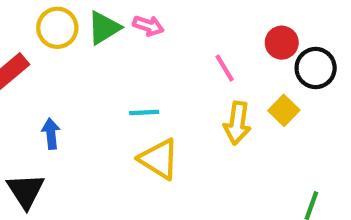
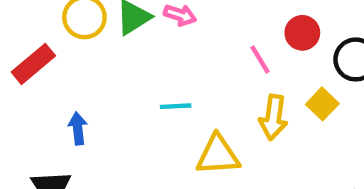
red circle: (282, 43) -> (302, 33), moved
yellow triangle: (159, 159) -> (218, 155), moved, turned -36

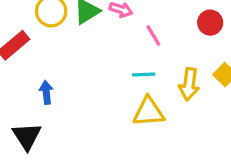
pink line: (260, 59) -> (153, 36), moved
cyan line: (176, 106) -> (144, 75), moved

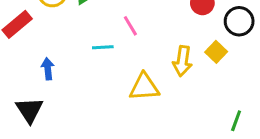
pink line: (153, 36) -> (130, 26), moved
cyan line: (144, 75) -> (103, 47), moved

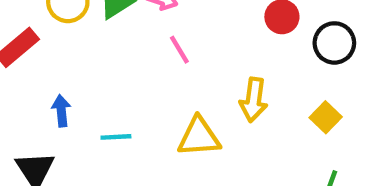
cyan line: (103, 47) -> (116, 137), moved
yellow square: (216, 52) -> (326, 117), moved

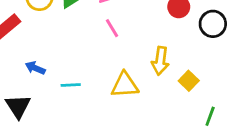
blue arrow: (61, 111) -> (35, 68), turned -60
yellow square: (326, 117) -> (189, 81), moved

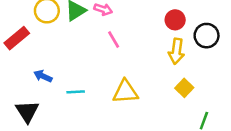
yellow arrow: (160, 61) -> (176, 51), moved

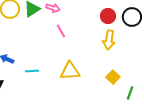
black circle: (207, 36) -> (132, 17), moved
yellow square: (184, 88) -> (113, 77), moved

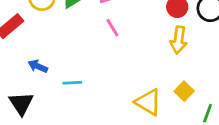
yellow triangle: (70, 71) -> (148, 102), moved, turned 35

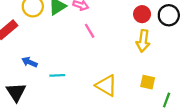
yellow square: (184, 91) -> (148, 82), turned -32
yellow triangle: (148, 102) -> (106, 85), moved

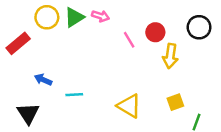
red circle: (142, 14) -> (155, 32), moved
pink line: (90, 31) -> (129, 40), moved
yellow square: (148, 82) -> (175, 102), turned -32

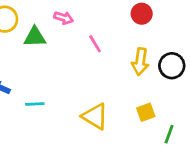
green triangle: (74, 17) -> (35, 37), moved, turned 30
black circle: (199, 27) -> (172, 66), moved
red circle: (155, 32) -> (142, 14), moved

